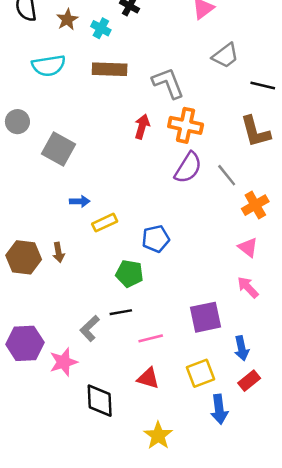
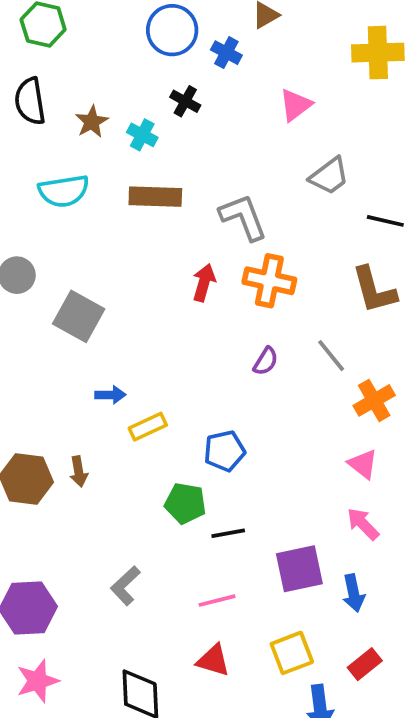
purple semicircle: (188, 168) -> (266, 361), moved, size x0.6
black line: (121, 312) -> (228, 533), moved
blue arrow: (242, 348) -> (354, 593), moved
pink star: (64, 362) -> (37, 681), moved

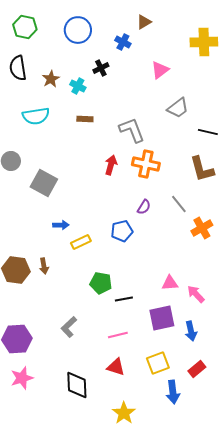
blue circle: (172, 30) -> (78, 30), moved
black cross: (185, 101) -> (101, 68), turned 35
brown rectangle: (155, 197) -> (85, 119), size x0.6
blue pentagon: (225, 451) -> (122, 231), moved
pink triangle: (363, 464) -> (170, 283), moved, turned -42

